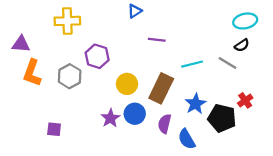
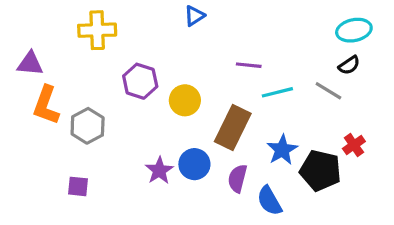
purple line: (157, 40) -> (249, 65), moved
gray hexagon: (70, 76) -> (88, 126), moved
yellow circle: (127, 84) -> (185, 100), moved

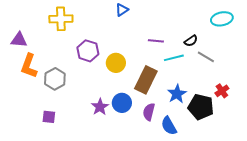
black semicircle: (349, 65) -> (191, 41), moved

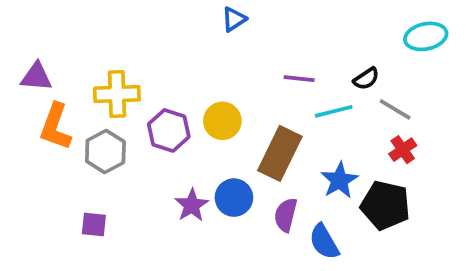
yellow cross: (61, 19) -> (117, 94), moved
purple hexagon: (88, 51) -> (169, 130), moved
red cross: (222, 91) -> (403, 150), moved

